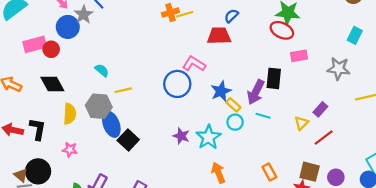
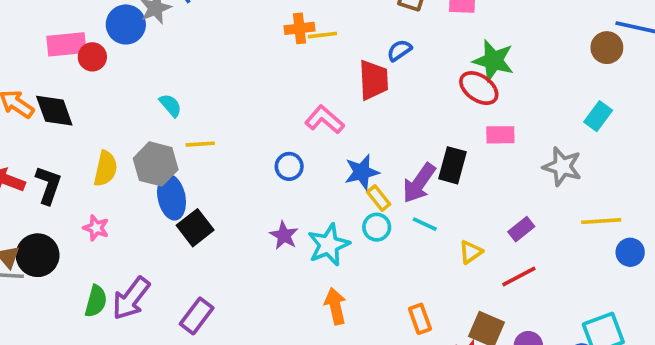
red trapezoid: (219, 36) -> (374, 80), turned 80
black diamond: (52, 84) -> (54, 111), moved
blue circle: (177, 84) -> (289, 166), moved, size x0.6
yellow triangle: (301, 123) -> (471, 252), moved

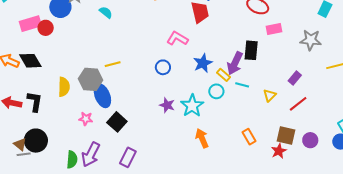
cyan semicircle: (170, 105) -> (106, 12), moved
yellow rectangle: (379, 198) -> (223, 75), moved
pink star: (96, 228) -> (86, 119), moved
black square: (195, 228) -> (117, 122), moved

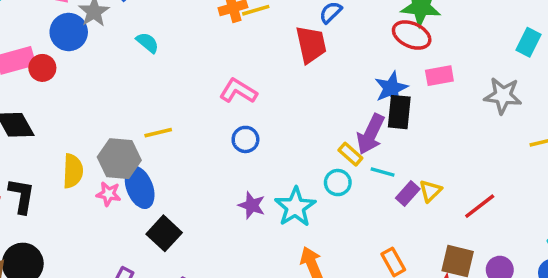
pink L-shape: (177, 38) -> (238, 91), moved
blue star: (203, 63) -> (391, 88), moved
purple rectangle: (295, 78) -> (408, 194), moved
pink star: (86, 119) -> (109, 194), moved

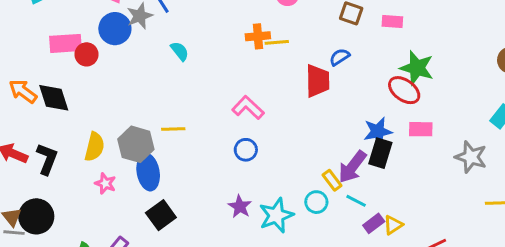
pink star: (109, 194) -> (105, 183), moved

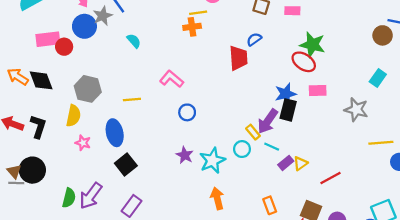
yellow line: (277, 42) -> (198, 13), moved
pink L-shape: (248, 108) -> (172, 79), moved
gray hexagon: (136, 144) -> (88, 89), moved

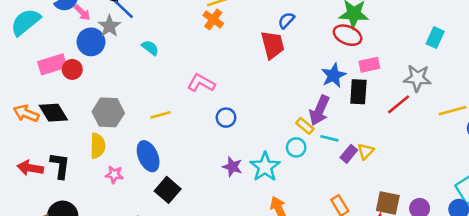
orange cross: (192, 27) -> (213, 19), turned -36
black rectangle: (288, 110) -> (358, 92), moved
red line: (331, 178) -> (399, 104), moved

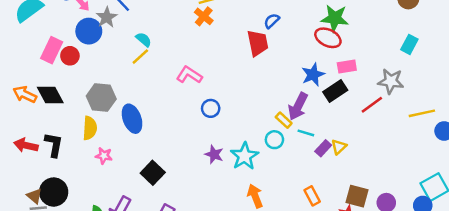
pink rectangle: (52, 64) -> (52, 50), turned -50
black rectangle: (358, 92) -> (335, 91), turned 50
yellow line: (161, 115) -> (140, 57), moved, turned -30
blue ellipse: (148, 156) -> (132, 119), moved

